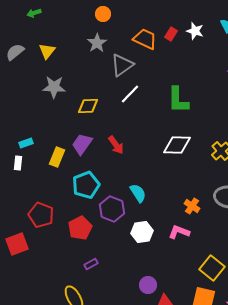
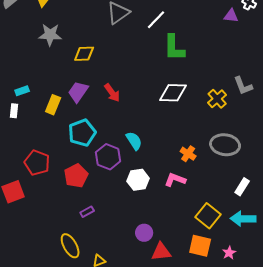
white line: (130, 94) -> (156, 20), moved

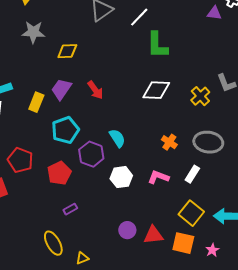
orange cross: (188, 154) -> (169, 142), moved
white rectangle: (242, 187) -> (192, 174), moved
red triangle: (161, 252) -> (153, 235), moved

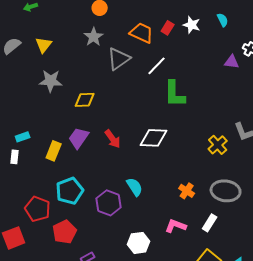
white diamond: (156, 90) -> (154, 138), moved
cyan pentagon: (65, 130) -> (70, 191), moved
red pentagon: (59, 173) -> (65, 232), moved
white hexagon: (121, 177) -> (139, 243), moved

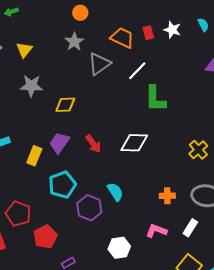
red rectangle: (168, 28) -> (148, 33), turned -48
cyan pentagon: (70, 191) -> (62, 185), moved
orange cross: (187, 191) -> (167, 196), turned -35

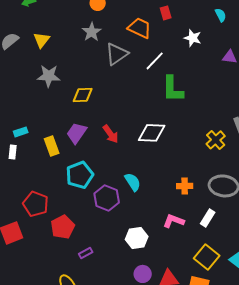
white star: (172, 30) -> (193, 38), moved
red rectangle: (148, 33) -> (166, 13), moved
yellow rectangle: (34, 156) -> (52, 146), turned -42

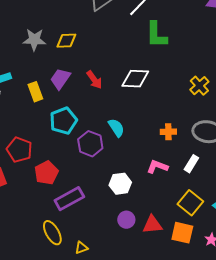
gray star: (49, 76) -> (34, 40), moved
purple rectangle: (86, 253) -> (69, 199), size x2.0

